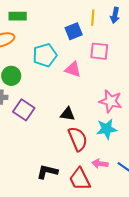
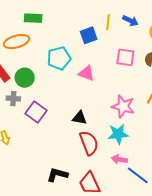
blue arrow: (115, 15) -> (130, 21), turned -77
pink square: (99, 51) -> (125, 57), moved
pink arrow: (100, 164) -> (119, 159), moved

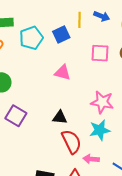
cyan pentagon: (59, 58) -> (31, 38), moved
pink arrow: (119, 159) -> (91, 159), moved

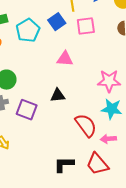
pink square: (100, 53) -> (86, 26), moved
black triangle: (60, 117) -> (58, 95), moved
cyan star: (100, 130) -> (112, 109), turned 30

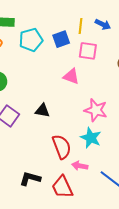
pink triangle: (65, 59) -> (71, 76), moved

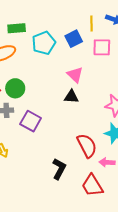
pink triangle: (71, 76) -> (75, 75), moved, turned 30
black triangle: (42, 110) -> (71, 97), moved
black L-shape: (30, 179) -> (59, 169), moved, turned 110

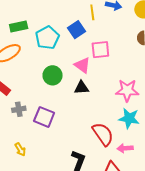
pink square: (102, 47) -> (100, 50), moved
green circle: (15, 88) -> (53, 75), moved

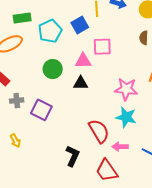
pink triangle: (82, 65) -> (83, 61), turned -42

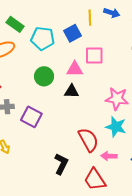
green rectangle: (22, 18) -> (15, 24), turned 42
cyan pentagon: (50, 31) -> (43, 38), turned 30

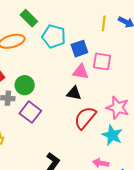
blue square: (72, 33) -> (79, 49), moved
green circle: (44, 76) -> (25, 85), moved
red semicircle: (88, 140) -> (85, 118), moved, turned -120

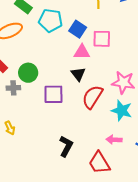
blue square: (79, 49) -> (78, 29), turned -30
black triangle: (74, 93) -> (78, 74), turned 49
purple square: (30, 112) -> (53, 94), moved, turned -30

